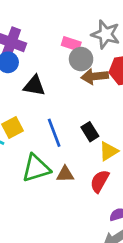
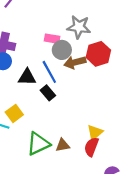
black rectangle: (90, 132) -> (48, 93), moved
blue line: (54, 133) -> (49, 72), moved
yellow triangle: (109, 151) -> (95, 132), moved

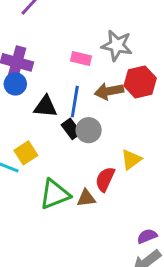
gray circle: (62, 50) -> (89, 130), moved
blue line: (49, 72) -> (75, 102), turned 35
yellow triangle: (95, 132) -> (131, 160), moved
red semicircle: (91, 147) -> (105, 179), moved

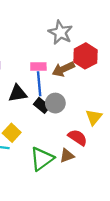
gray star: (117, 45) -> (60, 32), turned 30
pink rectangle: (81, 59) -> (38, 66), moved
red semicircle: (105, 179) -> (78, 137), turned 114

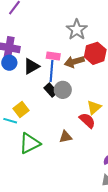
black triangle: (18, 93) -> (31, 66), moved, turned -30
red semicircle: (78, 137) -> (87, 120), moved
green triangle: (42, 159) -> (30, 143), moved

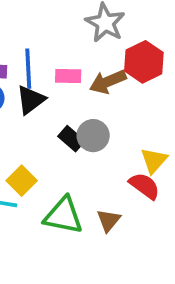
blue line: (51, 71) -> (28, 69), moved
brown triangle: (66, 137) -> (109, 220), turned -32
green triangle: (30, 143) -> (63, 216), moved, turned 45

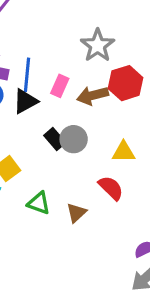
pink rectangle: (68, 76) -> (60, 86), turned -75
yellow triangle: (154, 160) -> (124, 152), moved, turned 40
green triangle: (63, 216) -> (39, 203), size x0.7

